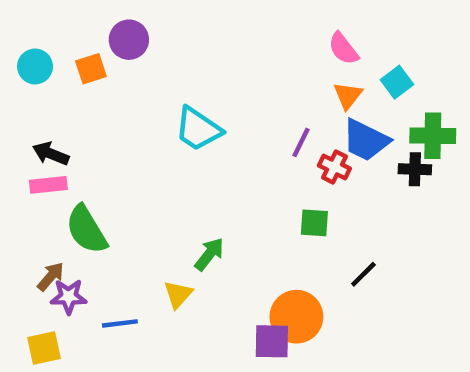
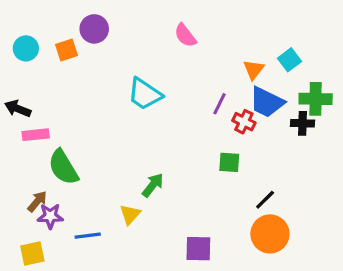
pink semicircle: (343, 49) -> (185, 35), moved
black arrow: (51, 154) -> (18, 109), moved
orange circle: (296, 317) -> (270, 234), moved

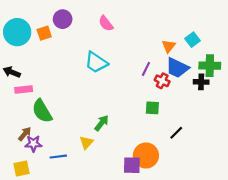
pink semicircle: (185, 35) -> (106, 23), moved
cyan circle: (26, 48) -> (17, 32), size x1.6
orange circle: (270, 234) -> (146, 155), moved

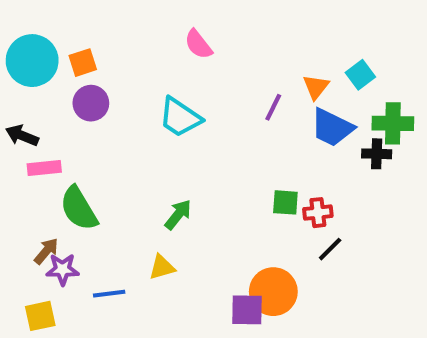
purple circle: (63, 19) -> (91, 103), moved
purple line: (146, 69) -> (273, 107), moved
red cross: (162, 81) -> (318, 213), moved, turned -32
green arrow: (102, 123) -> (178, 215), moved
yellow triangle: (86, 142) -> (162, 267), turned 32

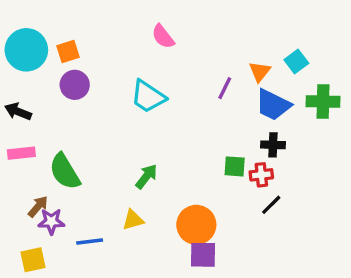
black cross: (377, 154) -> (273, 145), moved
pink rectangle: (44, 168) -> (21, 153), moved
orange circle: (273, 292) -> (196, 225), moved

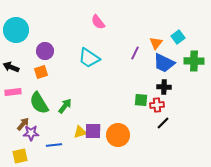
orange square: (68, 52) -> (41, 72), moved
green arrow: (146, 176) -> (65, 106), moved
purple square: (203, 255) -> (93, 131), moved

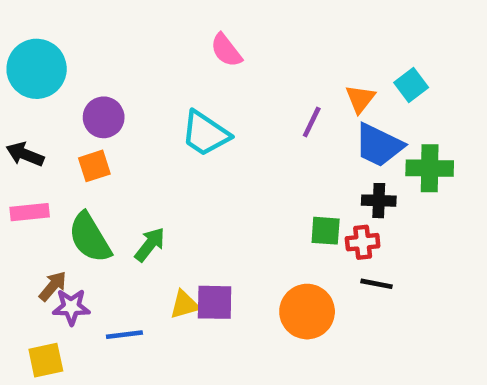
green cross: (194, 61) -> (430, 168), moved
black line: (163, 123) -> (376, 284), turned 56
orange circle: (118, 135) -> (307, 312), moved

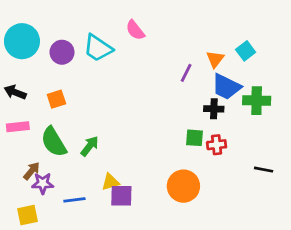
purple circle: (104, 117) -> (62, 52), moved
cyan trapezoid: (205, 134) -> (98, 48), moved
black cross: (379, 201) -> (214, 109), moved
black line: (376, 284) -> (264, 170), moved
purple square: (215, 302) -> (121, 196), moved

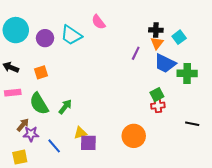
black cross: (214, 109) -> (156, 30), moved
green square: (194, 138) -> (157, 95), moved, turned -32
blue line: (74, 200) -> (54, 146), turned 56

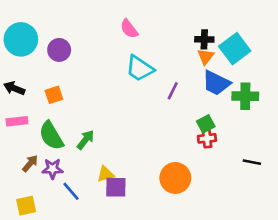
cyan trapezoid: (71, 35) -> (140, 68), moved
cyan square: (179, 37) -> (235, 49), size x1.6
purple line: (136, 53) -> (173, 91), moved
purple star: (31, 134) -> (53, 169), moved

